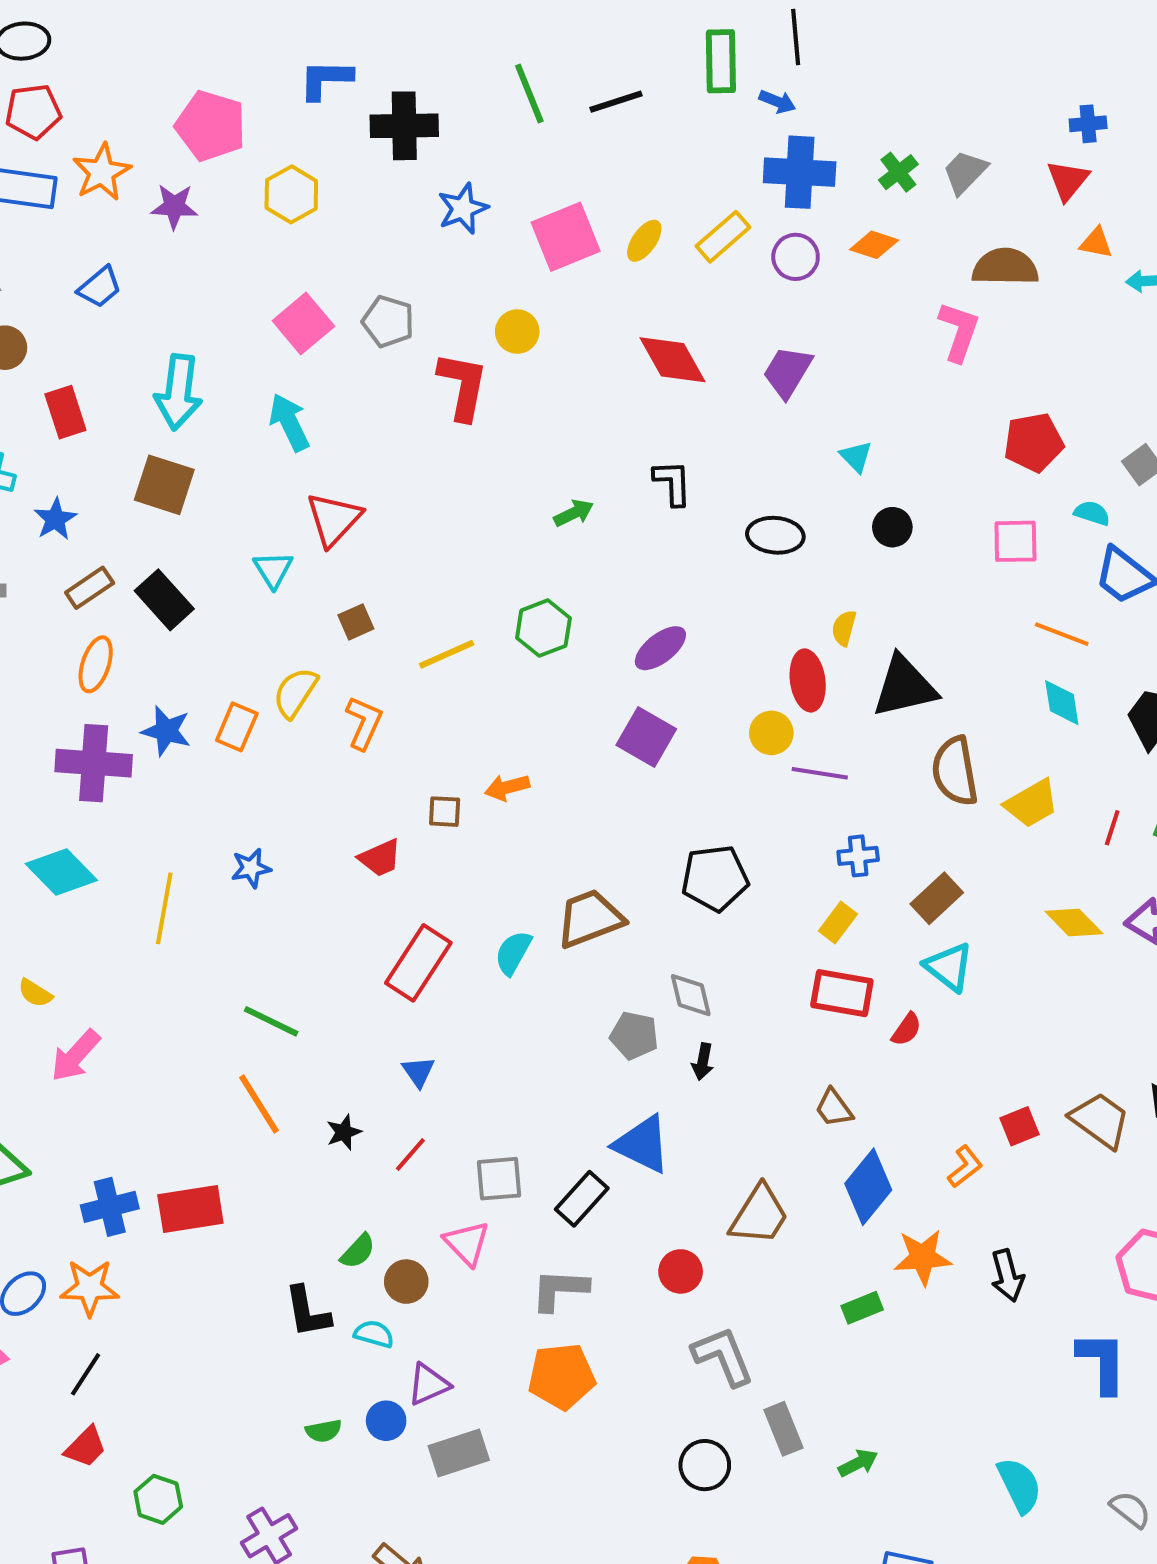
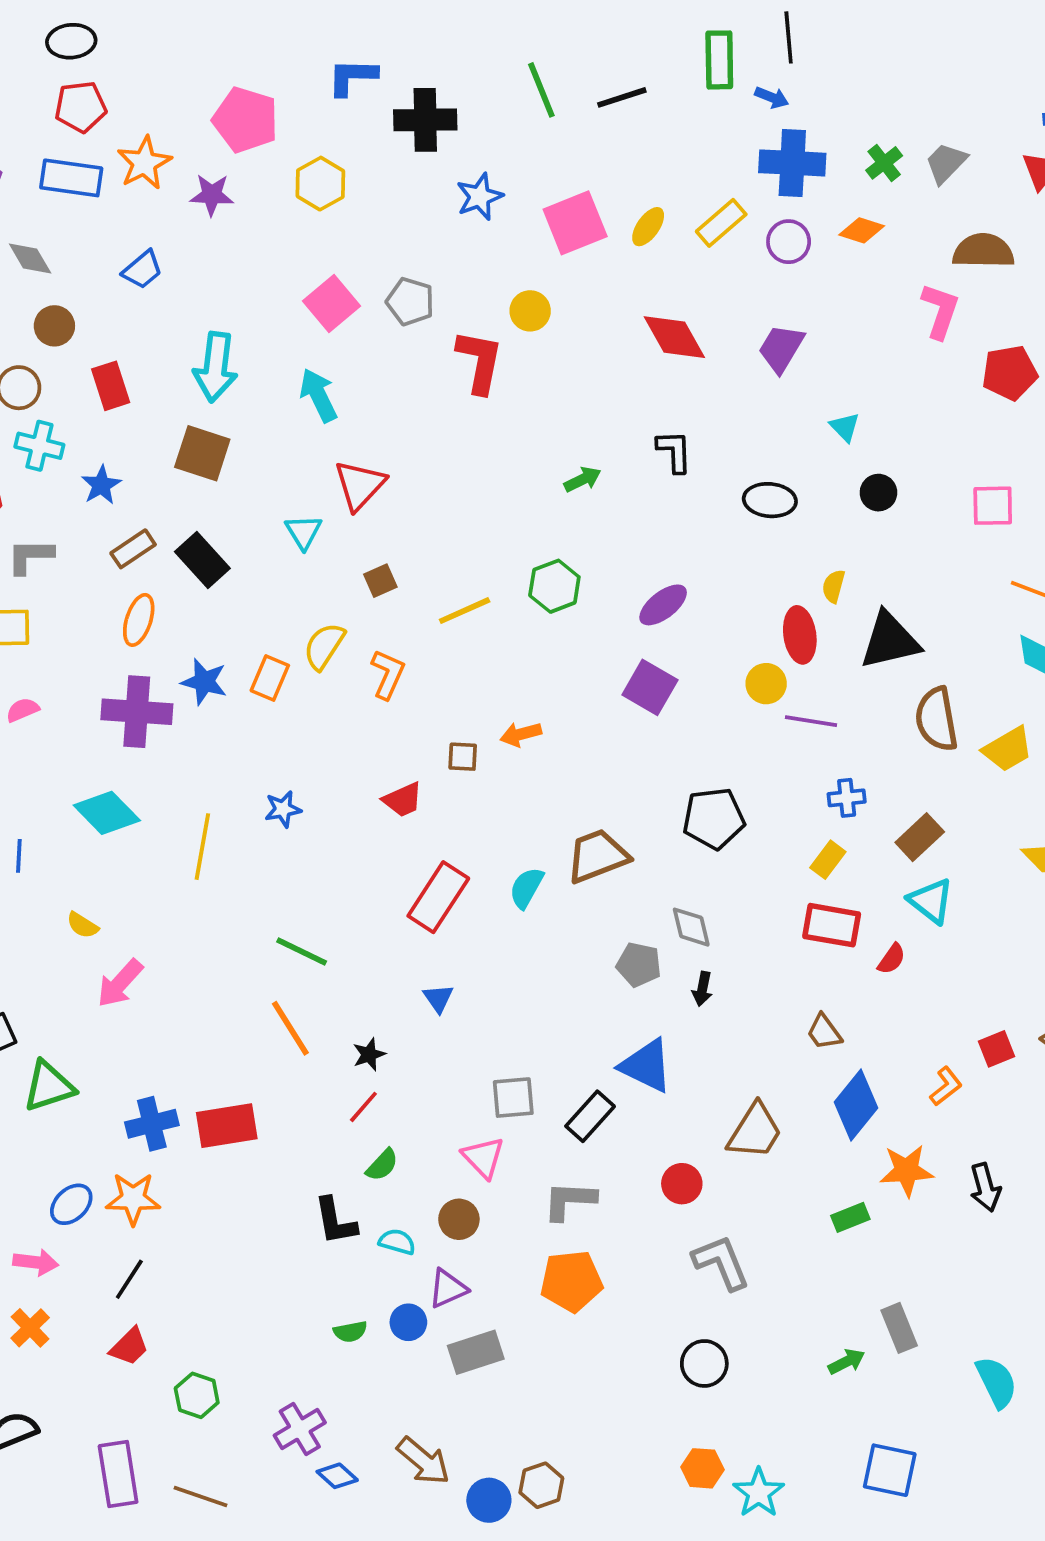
red pentagon: (1034, 442) -> (1010, 373), moved
red line: (410, 1154) -> (363, 1107), moved
brown circle: (406, 1282) -> (459, 1219), moved
gray rectangle: (783, 1429) -> (899, 1328), moved

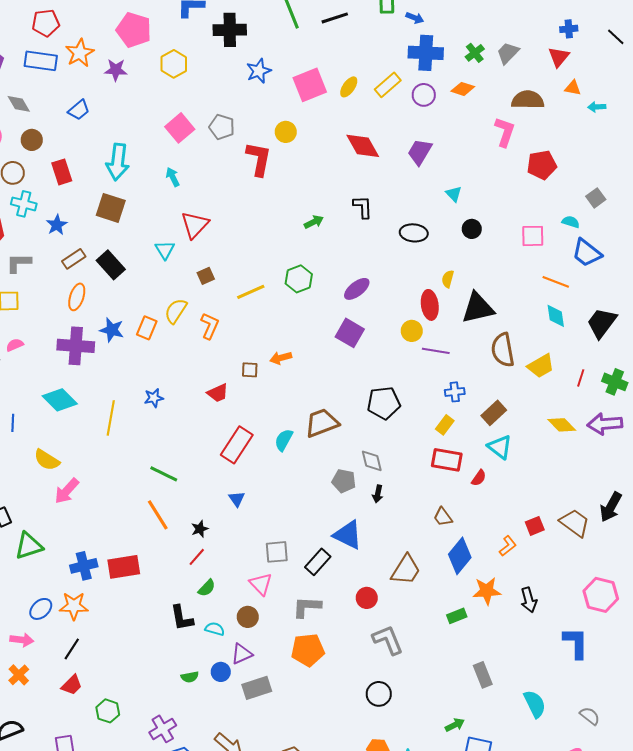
cyan arrow: (318, 395) -> (173, 177), size x0.7
yellow semicircle: (82, 925) -> (47, 460), size x1.5
green arrow: (847, 1362) -> (455, 725), moved

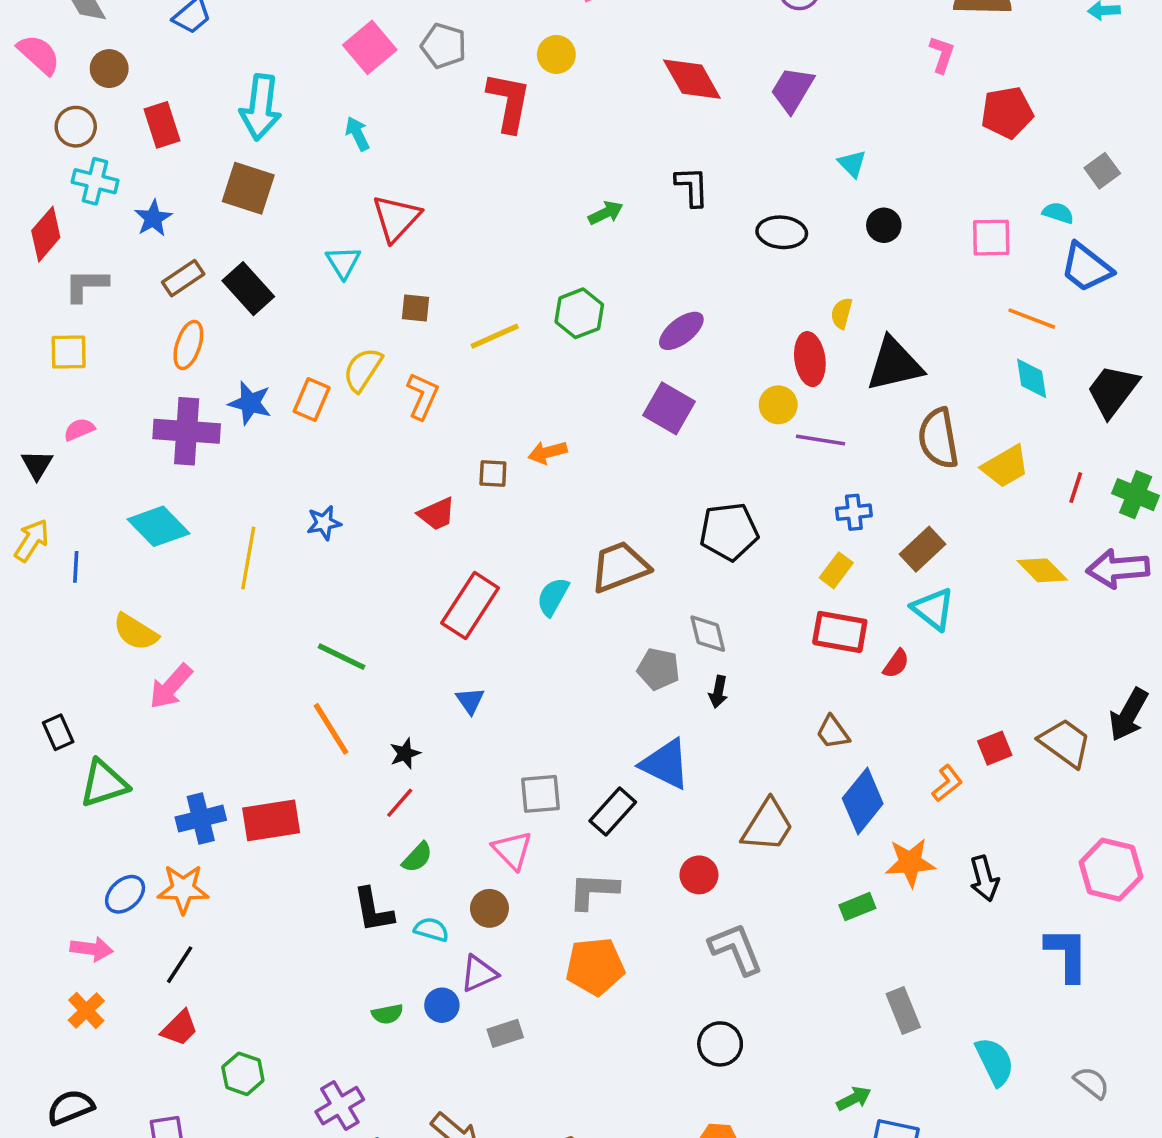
pink L-shape: (505, 132) -> (942, 54), size x0.7
brown square: (206, 276) -> (416, 308), turned 30
gray rectangle: (257, 688) -> (505, 1033), size x0.7

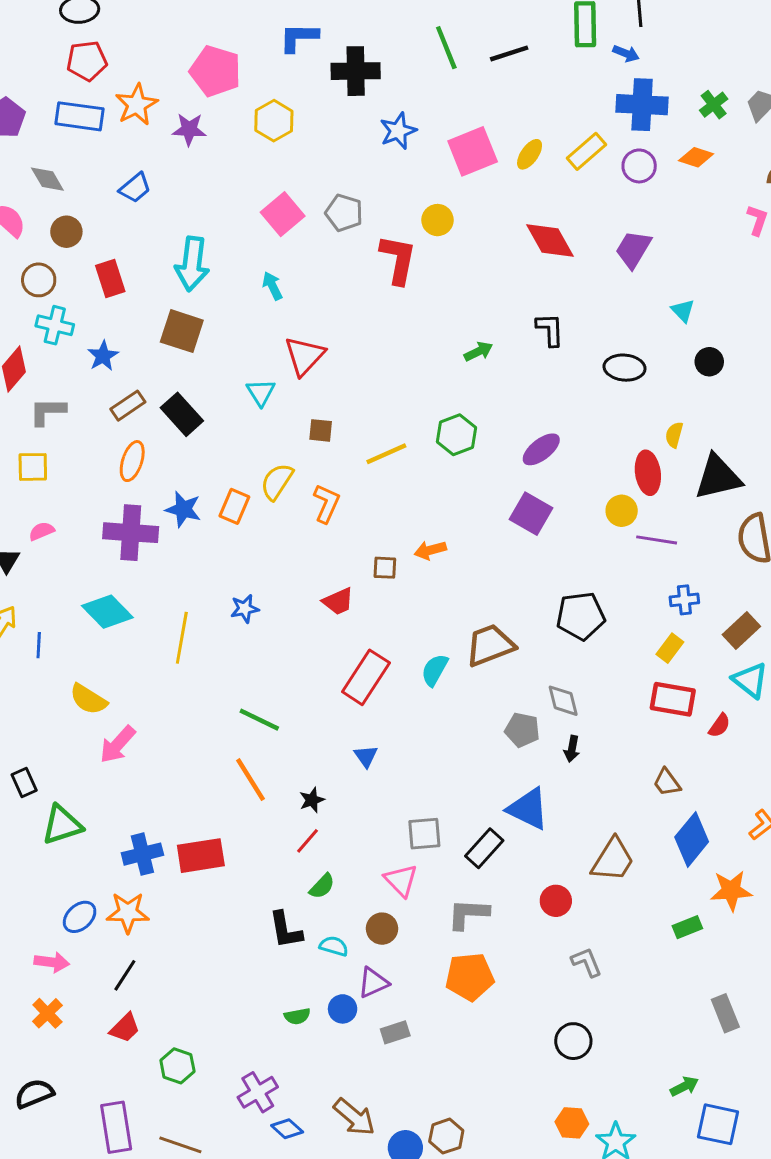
gray L-shape: (736, 949) -> (587, 962), size x0.7

